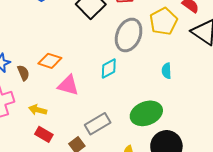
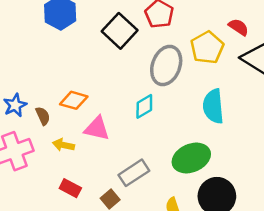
cyan semicircle: (167, 71) -> (213, 106), size x1.8
yellow arrow: (38, 110) -> (63, 145), moved

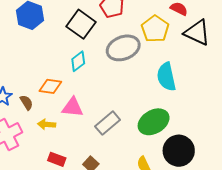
gray ellipse: (166, 66) -> (123, 48), turned 56
cyan diamond: (144, 106) -> (78, 61), moved
gray rectangle: (134, 173) -> (108, 123), moved

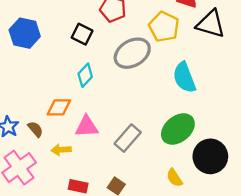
black square: (81, 24) -> (82, 34), size x0.7

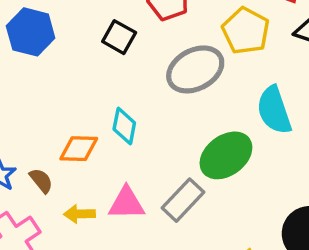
cyan diamond: (85, 75) -> (124, 126), moved, turned -35
pink triangle: (87, 127) -> (127, 203), moved
green ellipse: (178, 129) -> (226, 155), moved

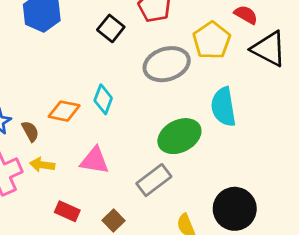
gray rectangle: (183, 200) -> (154, 180), moved
yellow arrow: (80, 214) -> (42, 165), moved

